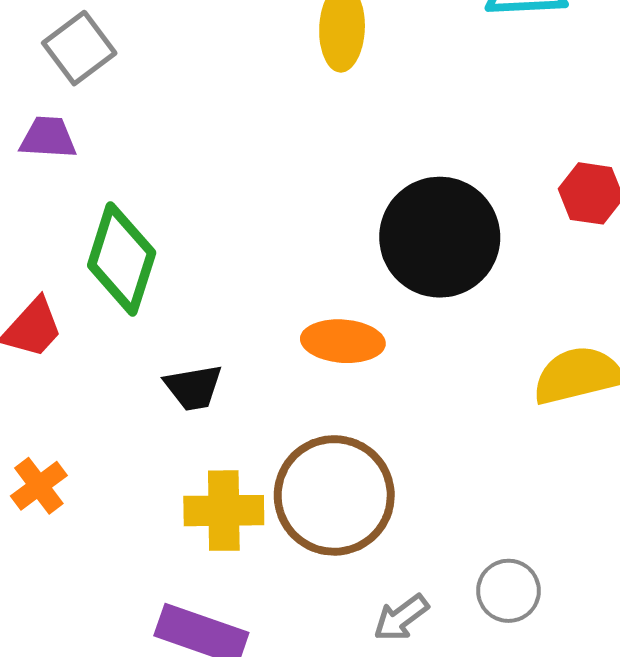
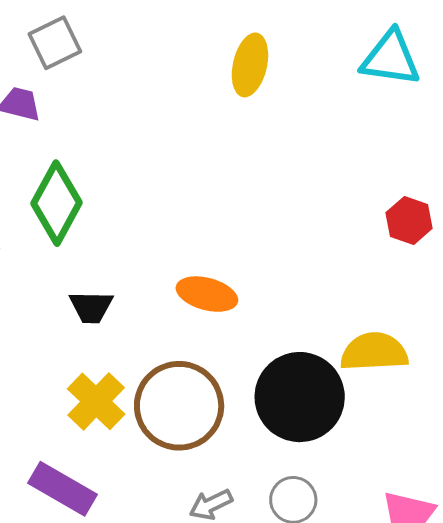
black circle: (440, 237) -> (300, 397), moved
yellow cross: (224, 511) -> (96, 401), turned 34

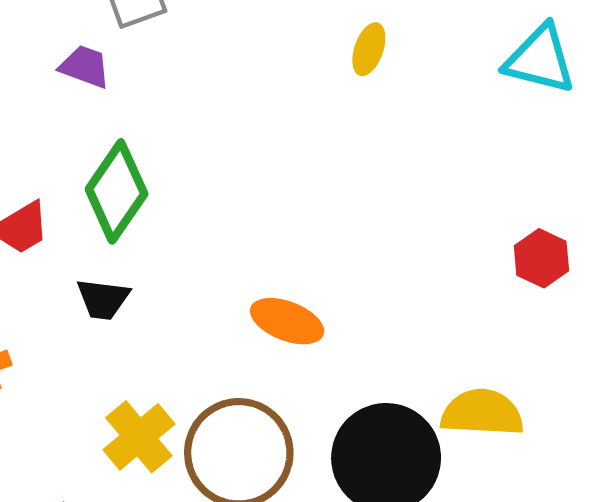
yellow ellipse: (250, 65) -> (369, 49), size x0.7
black trapezoid: (91, 307) -> (103, 299), moved

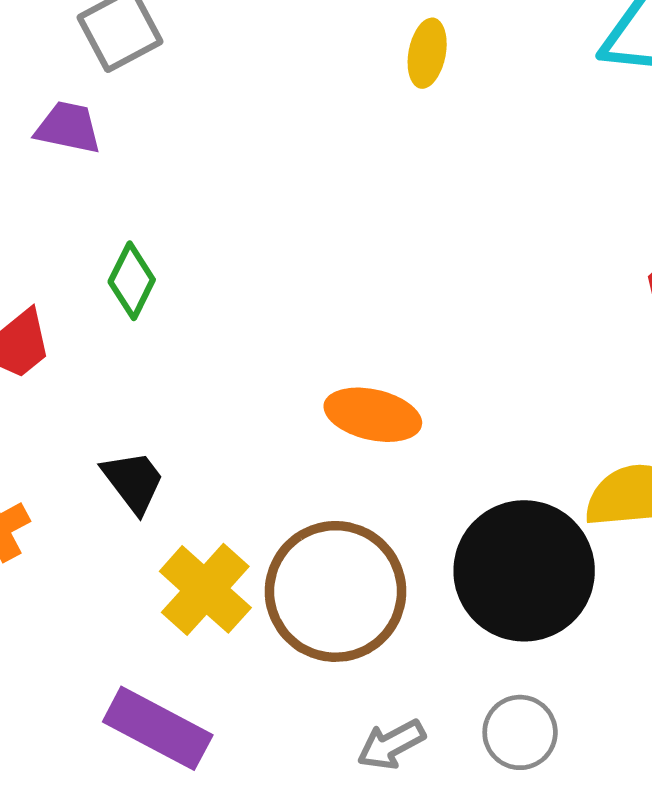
green diamond: (117, 191) -> (132, 281), size x0.6
black trapezoid: (103, 299) -> (133, 482), moved, turned -126

